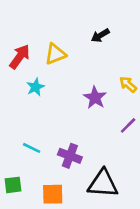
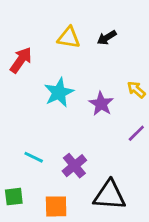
yellow triangle: (55, 54) -> (69, 38), moved, turned 30
cyan star: (35, 87) -> (59, 92), moved, size x1.5
purple cross: (70, 156) -> (74, 166), turned 30

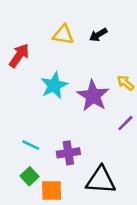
purple star: (101, 104) -> (93, 96), size x1.4
purple cross: (74, 166) -> (68, 153), turned 30
green square: (14, 197) -> (29, 176), moved, turned -36

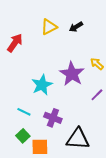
yellow triangle: (63, 35) -> (49, 27), turned -36
cyan star: (54, 85) -> (42, 85), moved
purple cross: (68, 153) -> (53, 118), turned 30

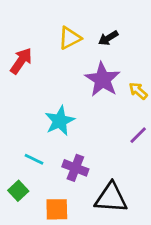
purple star: (72, 74) -> (102, 79), moved
green square: (23, 136) -> (18, 191), moved

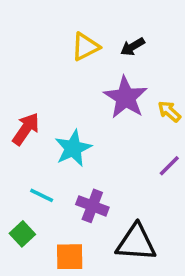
red arrow: (21, 61) -> (26, 129), moved

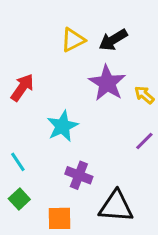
black arrow: (133, 47) -> (113, 40), size x1.4
red arrow: (26, 129) -> (22, 87), moved
cyan line: (42, 195) -> (18, 162), moved, turned 30

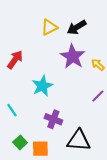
green square: (19, 199) -> (20, 142), moved

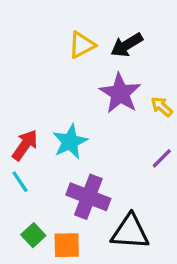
red arrow: (15, 60) -> (25, 145), moved
purple cross: (53, 119) -> (88, 197), size x1.4

